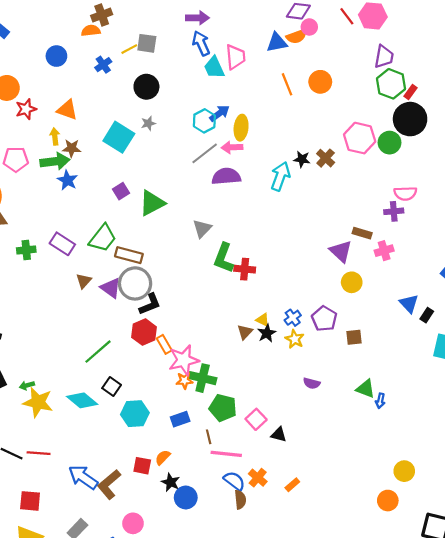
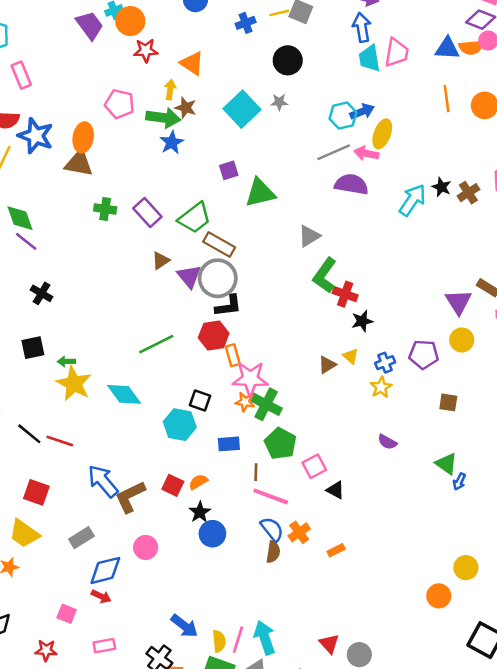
purple pentagon: (324, 319) -> (424, 354), moved, turned 30
black star: (267, 333) -> (362, 321), moved
black square: (112, 386) -> (200, 401), moved, turned -30

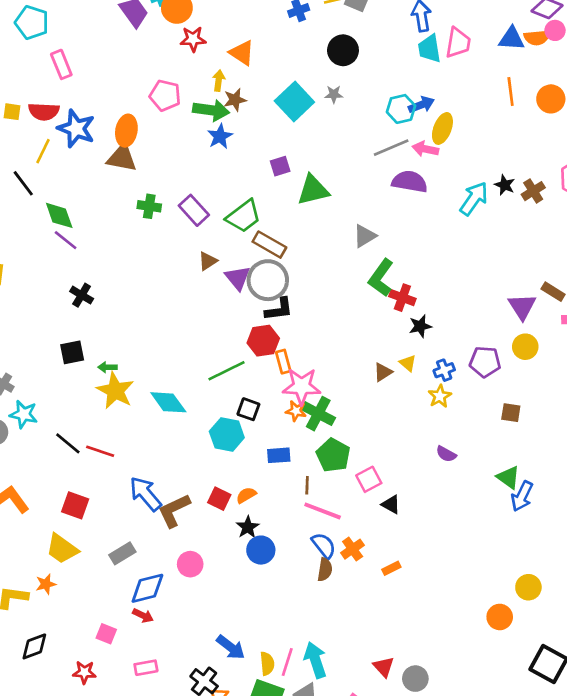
brown star: (186, 108) -> (235, 100), turned -30
green line: (156, 344) -> (226, 371), moved
blue arrow: (459, 482) -> (522, 496), size x1.6

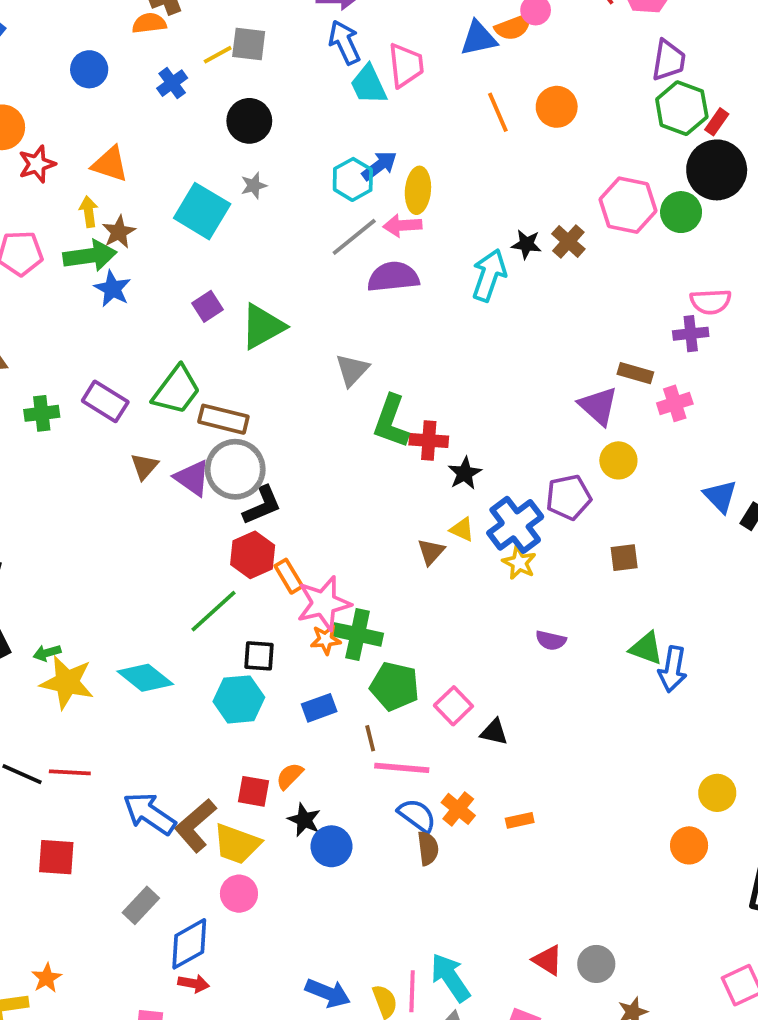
blue cross: (444, 370) -> (515, 525), size x1.8
yellow trapezoid: (62, 549) -> (237, 844), moved
orange rectangle: (391, 568) -> (520, 820), turned 30

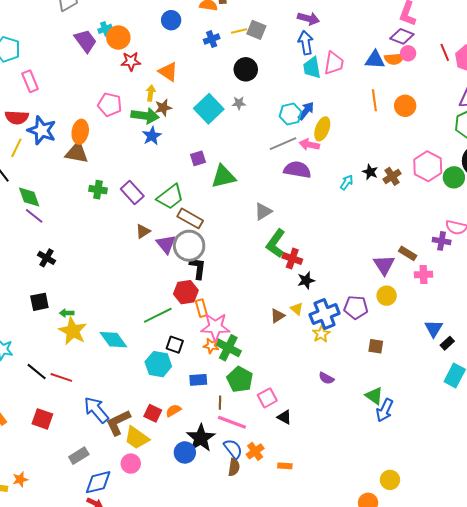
blue arrow: (379, 166) -> (306, 111), turned -30
cyan arrow: (489, 275) -> (347, 182), size x0.6
black L-shape: (262, 505) -> (198, 268), turned -75
black star: (304, 820) -> (201, 438), moved, size x1.6

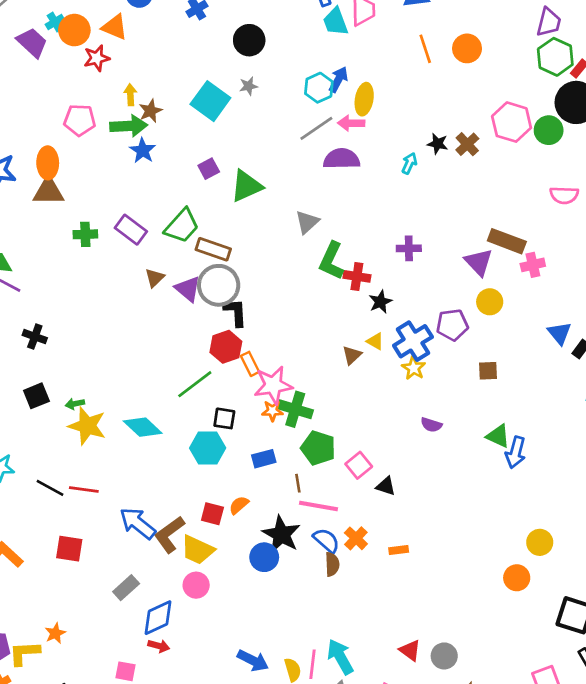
orange triangle: (168, 72) -> (115, 27), moved
purple cross: (442, 241) -> (409, 248), moved
brown rectangle: (408, 253) -> (507, 241), size x1.5

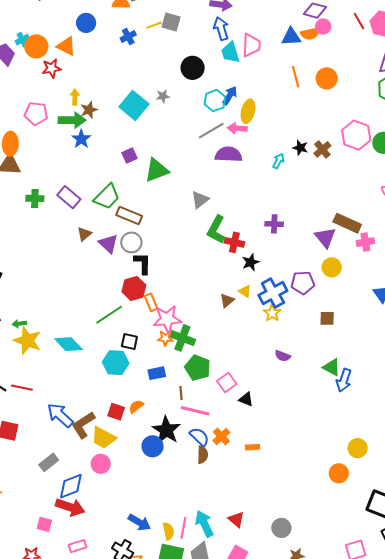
black circle: (249, 40) -> (193, 68), moved
gray circle: (219, 285) -> (131, 242), size x0.7
red arrow: (159, 646) -> (70, 507), size x1.8
red triangle: (410, 650) -> (236, 519), moved

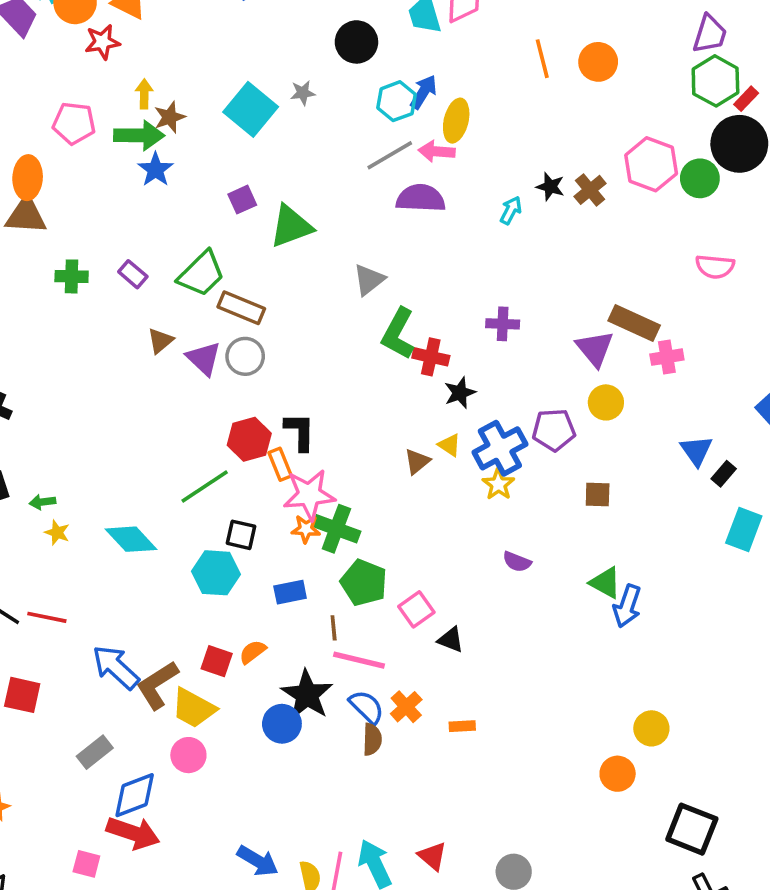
purple rectangle: (69, 197) -> (133, 274), size x0.7
black L-shape: (143, 263) -> (300, 432), moved
yellow star: (27, 341) -> (57, 532), size x0.5

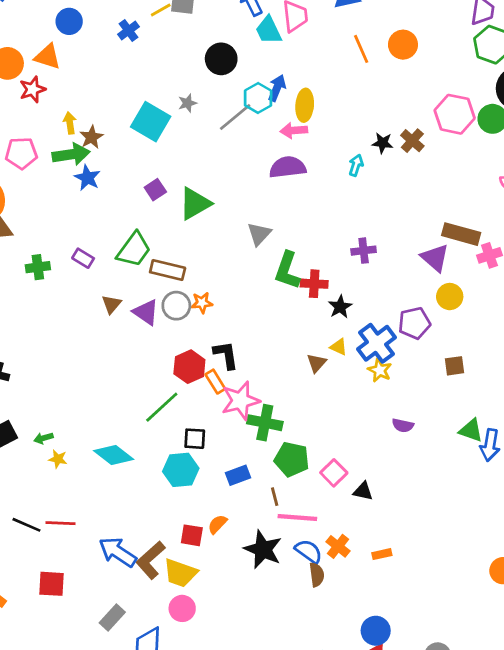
gray line: (390, 155) -> (235, 117), moved
orange star: (306, 529) -> (202, 303), moved
blue circle: (282, 724) -> (376, 631), moved

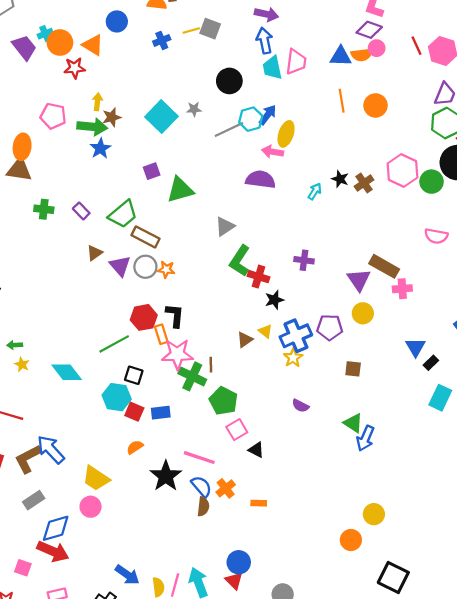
green pentagon: (292, 459) -> (224, 401), moved
brown line: (275, 497) -> (211, 365), moved
red square: (192, 535) -> (134, 412), moved
brown L-shape: (151, 560) -> (28, 459), moved

